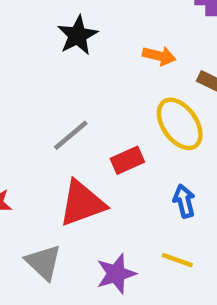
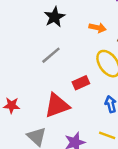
gray line: (71, 135) -> (51, 55), moved

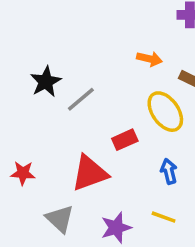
black star: (55, 17) -> (46, 82), moved

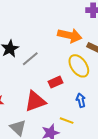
orange arrow: (149, 59) -> (70, 35), size x1.6
yellow line: (164, 217) -> (67, 121), moved

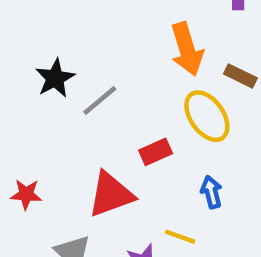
orange arrow: (70, 35) -> (187, 49), turned 60

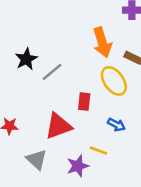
red rectangle: (156, 152) -> (84, 102), turned -60
blue arrow: (211, 192) -> (116, 125), turned 132

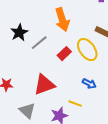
orange arrow: (102, 42) -> (62, 20), moved
red rectangle: (84, 102) -> (64, 54), moved, turned 40

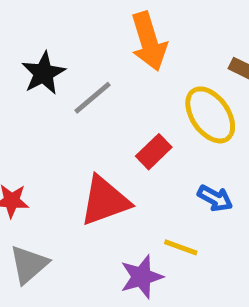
red rectangle: (64, 54) -> (154, 152), moved
gray triangle: (27, 111) -> (29, 264), moved, turned 36

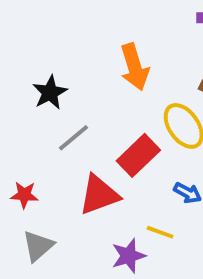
gray line: (93, 98) -> (73, 138), moved
red rectangle: (154, 152) -> (138, 155), size x1.5

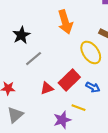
red rectangle: (138, 155) -> (69, 80), moved
red triangle: (99, 195) -> (47, 88), size x0.6

